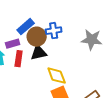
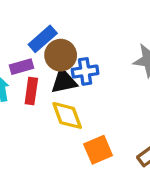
blue cross: (54, 31) -> (85, 71), moved
yellow diamond: (57, 76) -> (67, 115), moved

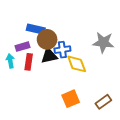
blue rectangle: (43, 39) -> (36, 29), turned 54
yellow diamond: (67, 115) -> (77, 64), moved

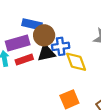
purple rectangle: (23, 47) -> (18, 43), size x1.5
red rectangle: (29, 62) -> (24, 60), turned 63

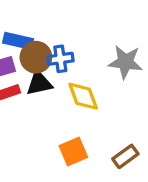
blue cross: (61, 46) -> (60, 59), moved

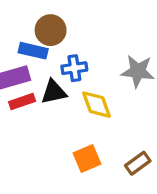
brown circle: (36, 57) -> (51, 30), moved

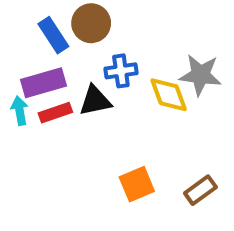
blue rectangle: (33, 51) -> (53, 35), moved, turned 44
yellow diamond: (97, 105) -> (169, 95), moved

